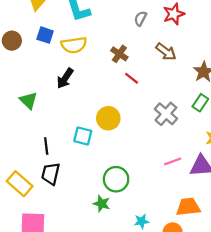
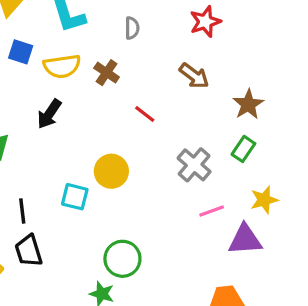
gray semicircle: (140, 18) -> (132, 28), moved, turned 152
brown cross: (119, 54) -> (107, 73), moved
pink line: (173, 161) -> (212, 211), moved
black trapezoid: (51, 174) -> (29, 251), turned -30

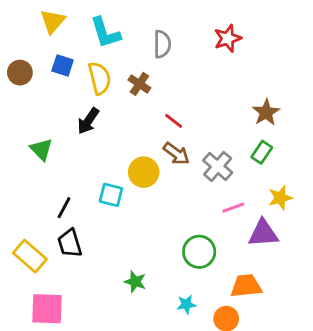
gray semicircle: (132, 28) -> (162, 44), size x1.4
yellow semicircle: (62, 66) -> (100, 78), turned -96
brown arrow: (194, 76) -> (176, 154), moved
black line: (22, 211) -> (64, 208), turned 35
green circle: (122, 259) -> (199, 252), moved

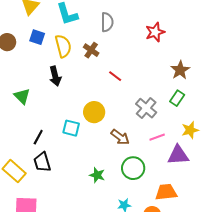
red star: (228, 38) -> (155, 32), moved
black arrow: (88, 121) -> (55, 76), turned -48
brown arrow: (176, 154) -> (120, 137), moved
green star: (135, 282) -> (97, 175), moved

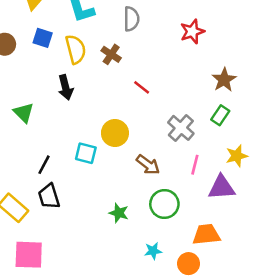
pink line: (157, 137) -> (195, 165), turned -56

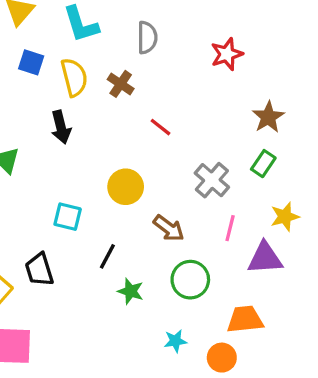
cyan square: (86, 153) -> (68, 217), moved
black line: (44, 165) -> (107, 256), moved

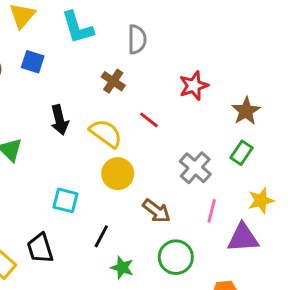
red star: (227, 54) -> (194, 86), moved
yellow semicircle: (74, 77) -> (106, 133), moved, turned -40

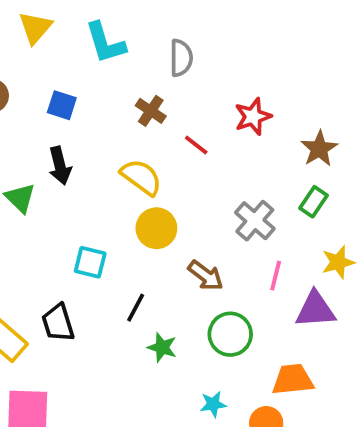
blue square: (33, 62) -> (62, 105), moved
black arrow: (60, 120) -> (60, 166), moved
red line: (149, 120) -> (196, 145), moved

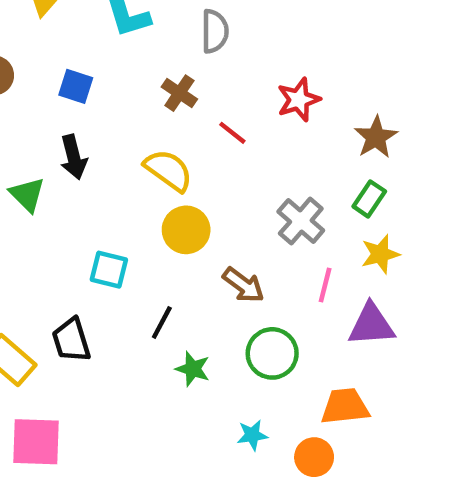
yellow star: (338, 262) -> (380, 254), moved

